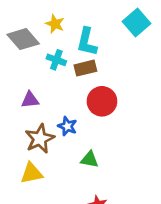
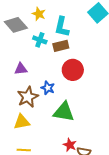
green triangle: (90, 159) -> (64, 112), size x1.6

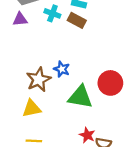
brown rectangle: (61, 46) -> (77, 20), turned 42
purple triangle: (21, 69) -> (20, 19), moved
red circle: (73, 70) -> (110, 83), moved

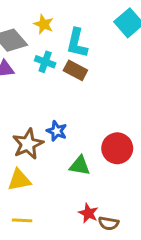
green triangle: (80, 97) -> (80, 166), size x0.7

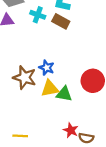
brown star: (28, 144) -> (25, 77), turned -30
yellow triangle: (19, 180) -> (50, 88), moved

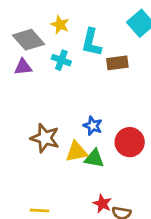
brown rectangle: (61, 21) -> (117, 63), moved, turned -35
blue star: (47, 68) -> (93, 126), moved

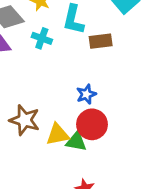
blue star: (93, 126) -> (86, 94), moved, turned 30
red circle: (130, 142) -> (92, 124), moved

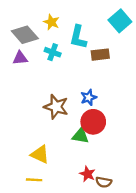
brown star: (25, 120) -> (56, 107), moved
yellow triangle: (58, 134) -> (40, 154), moved, turned 36

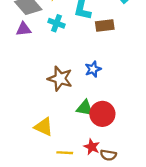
red circle: (93, 122) -> (102, 114), moved
yellow line: (34, 180) -> (65, 153), moved

